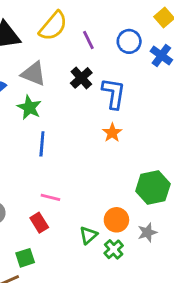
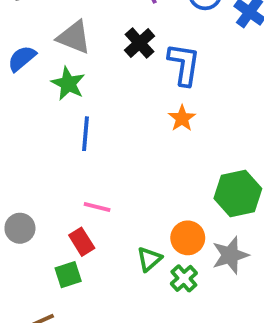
gray star: (147, 232) -> (230, 255), size x1.4
green square: (25, 258) -> (68, 275), moved

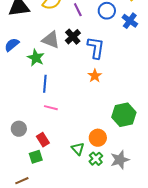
gray triangle: (74, 37) -> (51, 40), moved
pink line: (97, 207) -> (51, 108), moved
gray circle: (20, 228) -> (19, 129), moved
gray star: (230, 255) -> (120, 160), moved
green triangle: (149, 259) -> (78, 149), turned -32

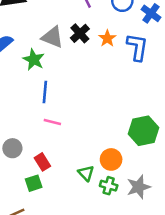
blue L-shape: (96, 48) -> (137, 47), moved
orange star: (95, 76) -> (107, 38), moved
green cross: (96, 159) -> (109, 186), turned -32

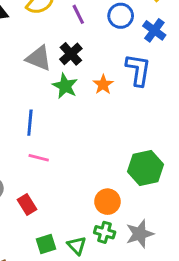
orange star: (107, 38) -> (103, 85), moved
green star: (34, 60) -> (65, 86), moved
green triangle: (86, 173) -> (77, 246), moved
green square: (34, 183) -> (46, 244), moved

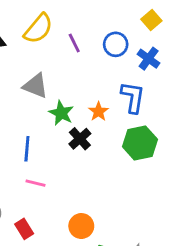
black cross: (71, 54) -> (80, 139), moved
green hexagon: (146, 168) -> (140, 143), moved
orange circle: (107, 202) -> (81, 226), moved

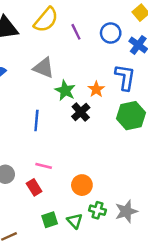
pink line: (36, 183) -> (44, 166), moved

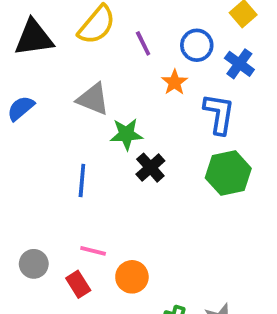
orange star: (96, 89) -> (175, 82), moved
green star: (65, 90) -> (126, 134), turned -30
orange circle: (82, 185) -> (132, 277), moved

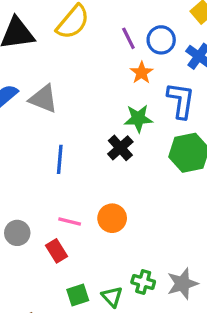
purple line: (143, 43) -> (128, 38), moved
gray triangle: (93, 99) -> (43, 99), moved
green star: (126, 134) -> (138, 118), moved
orange circle: (132, 277) -> (112, 218), moved

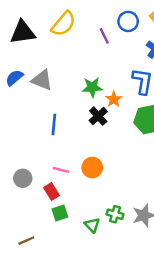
blue circle: (161, 40) -> (128, 21), moved
orange star: (142, 73) -> (114, 99), moved
green star: (138, 118) -> (92, 87), moved
green square: (78, 295) -> (60, 213), moved

